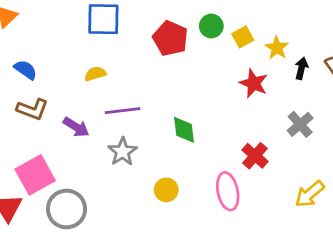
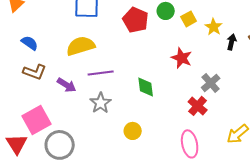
yellow semicircle: (95, 74) -> (81, 46), size x1.8
red star: (254, 83) -> (182, 58), moved
gray cross: (300, 124) -> (211, 83), moved
pink ellipse: (228, 191) -> (190, 144), moved

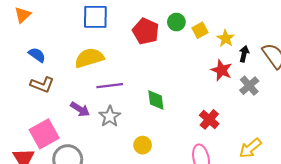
red star: (182, 58) -> (222, 70), moved
gray cross: (211, 83) -> (249, 86), moved
purple arrow: (67, 85) -> (80, 109), moved

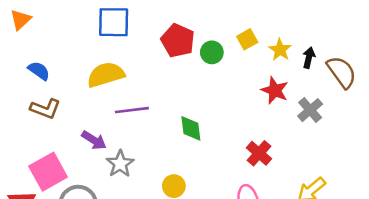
green circle: (176, 22) -> (212, 52), moved
black arrow: (244, 54) -> (309, 58), moved
gray star: (110, 116) -> (120, 164), moved

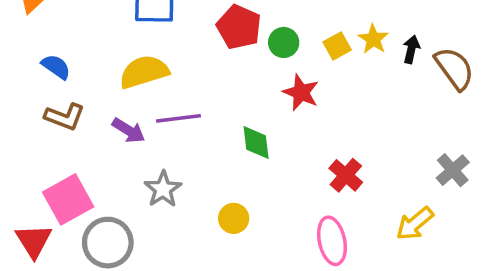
yellow square: (247, 39) -> (337, 46), moved
red star: (275, 90) -> (301, 93), moved
gray cross: (310, 110) -> (453, 170), moved
purple arrow: (94, 140) -> (128, 130), moved

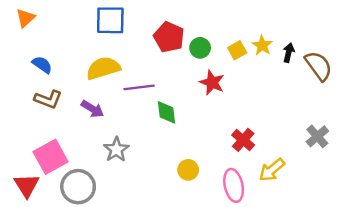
purple line: (178, 118) -> (139, 87), moved
green diamond: (256, 143) -> (167, 112), moved
yellow circle: (234, 218) -> (188, 170), moved
yellow arrow: (415, 224) -> (272, 170), moved

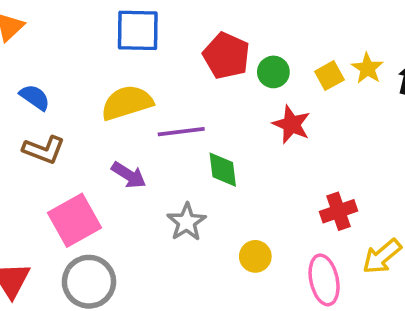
purple arrow: (92, 109) -> (129, 175), moved
red cross: (243, 140) -> (338, 211), turned 30
gray star: (116, 150) -> (187, 222), moved
pink square: (51, 157) -> (75, 220), moved

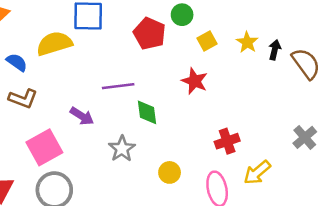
green circle: (273, 72) -> (182, 15), moved
yellow square: (329, 76) -> (207, 41), moved
yellow semicircle: (127, 103) -> (54, 44), moved

